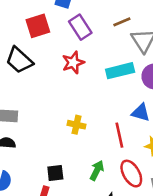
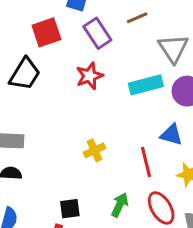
brown line: (122, 22) -> (137, 18), moved
black trapezoid: (19, 60) -> (25, 74), turned -100
yellow cross: (76, 125) -> (95, 150), turned -36

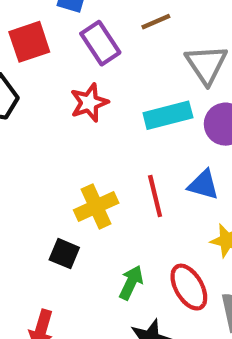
yellow cross: (95, 150) -> (96, 207), size x1.4
red line: (146, 162) -> (155, 196), moved
black square: (70, 209) -> (64, 254), moved, turned 30

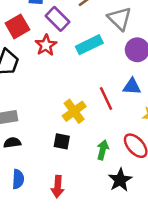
red star: (89, 103) -> (46, 45), moved
cyan rectangle: (168, 115) -> (89, 45), moved

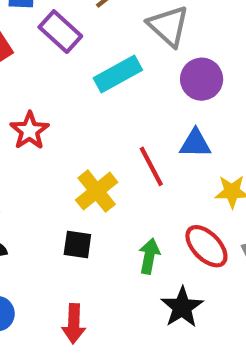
red star: (46, 45) -> (29, 131), moved

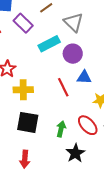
purple circle: (202, 79) -> (73, 54), moved
yellow cross: (97, 191) -> (23, 90), moved, turned 36
black square: (77, 245) -> (28, 122), size x1.6

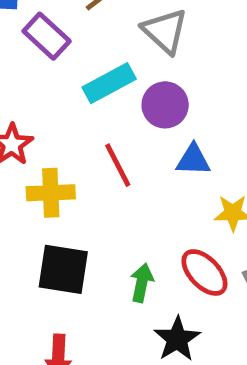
red line: (63, 87) -> (118, 165), moved

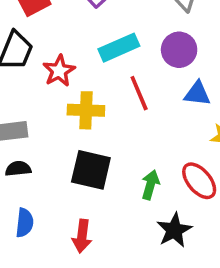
cyan rectangle: (109, 83) -> (119, 48), moved

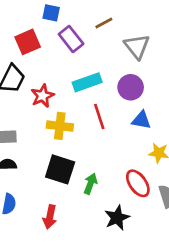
green arrow: (150, 185) -> (90, 184), moved

